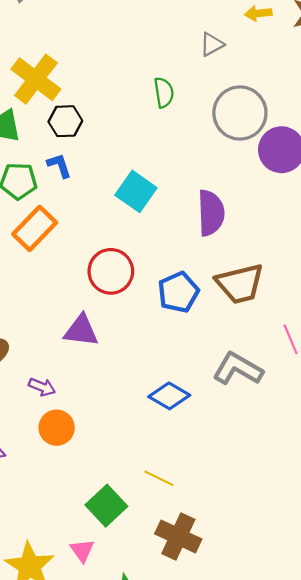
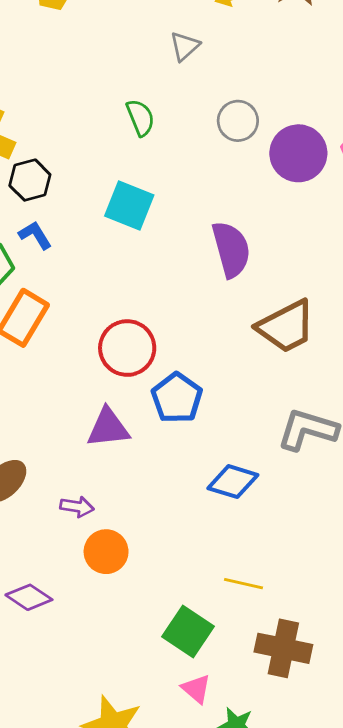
gray circle: (240, 113) -> (238, 121), size x0.6
cyan square: (136, 191) -> (129, 206), moved
blue pentagon: (178, 292) -> (177, 398), moved
pink triangle: (82, 550) -> (196, 689), moved

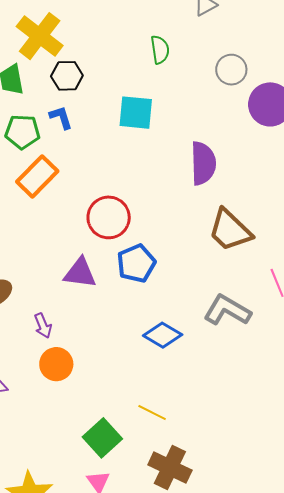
cyan square: (129, 206) -> (136, 113), turned -30
brown trapezoid: (286, 326) -> (230, 230), turned 57
purple arrow: (77, 507) -> (43, 326), turned 45

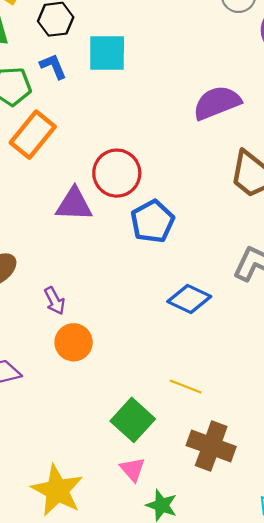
cyan square: (136, 113) -> (107, 53), moved
purple semicircle: (203, 163) -> (217, 103), turned -105
purple triangle: (80, 273) -> (74, 204), moved

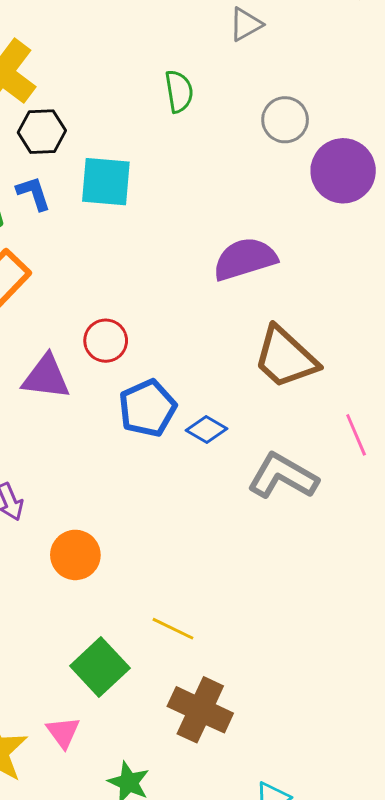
red circle: (117, 173) -> (106, 341), size x0.7
blue diamond: (189, 299) -> (206, 430), moved, size x0.7
orange circle: (74, 342) -> (75, 555), moved
pink triangle: (133, 469) -> (63, 732), moved

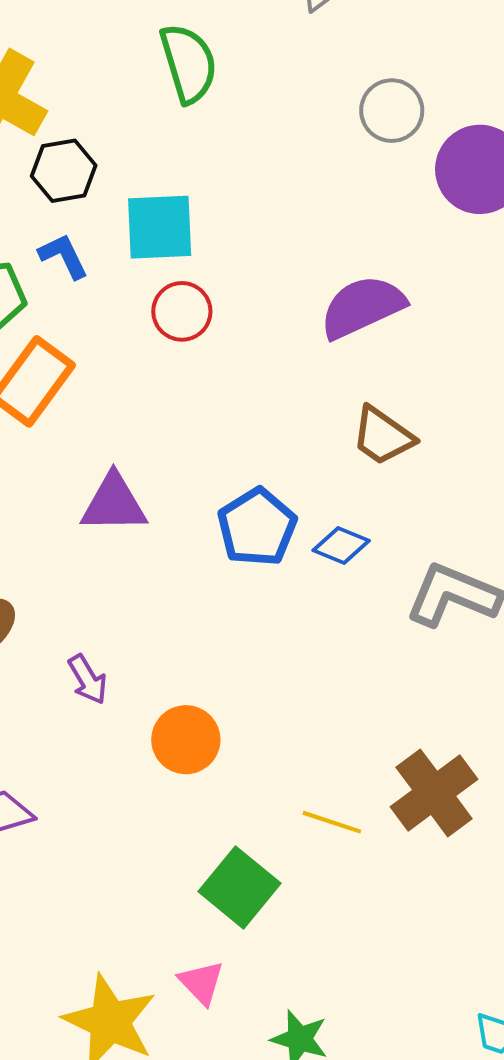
green semicircle: (179, 91) -> (188, 63), moved, size x1.4
red circle: (106, 341) -> (182, 311), moved
brown trapezoid: (285, 358) -> (383, 436), moved, size x0.7
brown cross: (200, 710) -> (434, 793), moved, turned 36

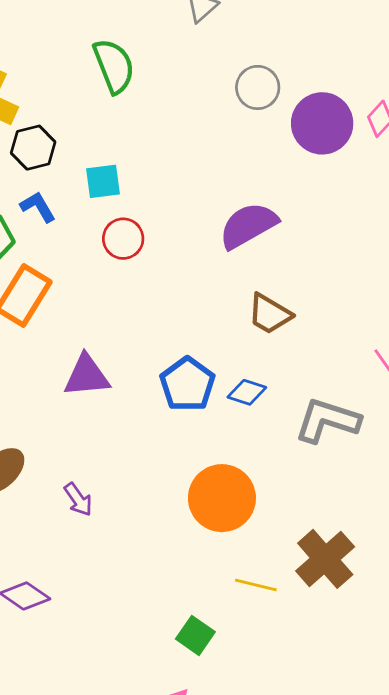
cyan square: (160, 227) -> (103, 181), size x0.7
orange circle: (186, 740) -> (222, 498), moved, size x1.4
green square: (240, 887) -> (195, 635), size x0.7

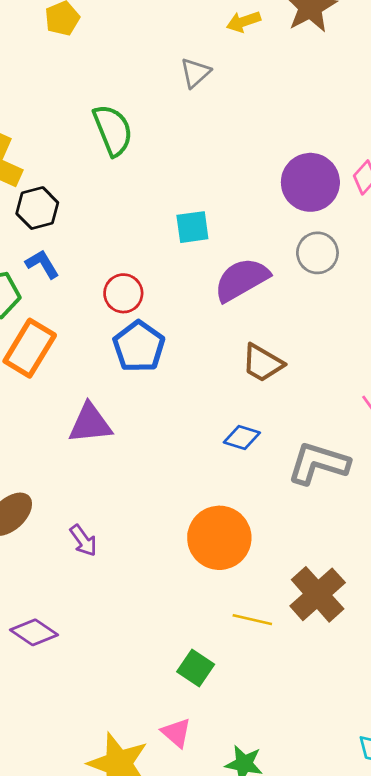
gray circle: (258, 87) -> (317, 253), moved
cyan square: (103, 181) -> (192, 227), moved
blue pentagon: (187, 384) -> (139, 347), moved

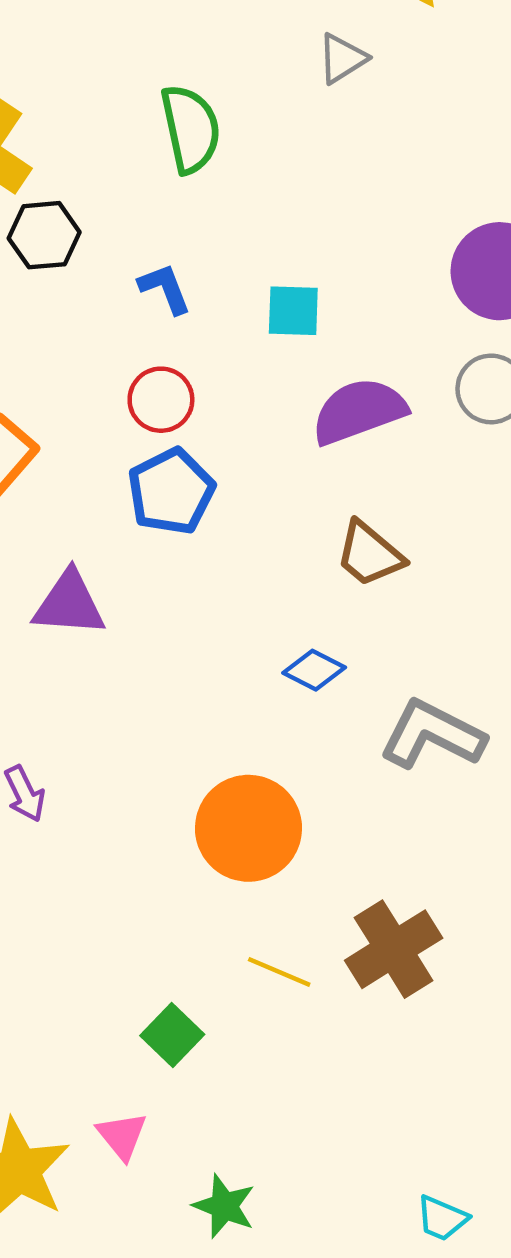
blue L-shape: (42, 264) -> (165, 288), moved

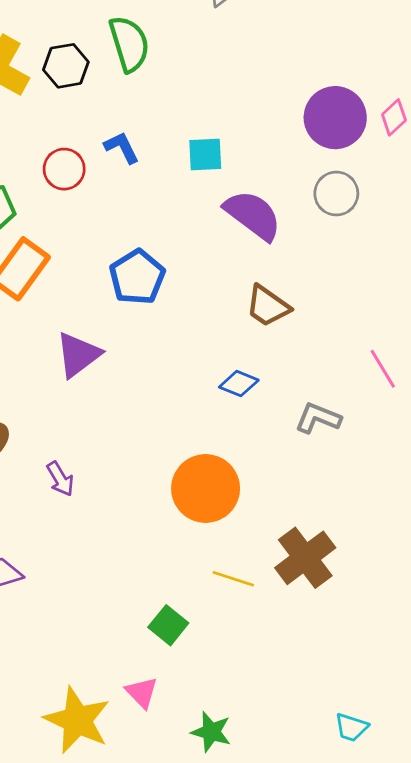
black hexagon: (44, 235) -> (66, 66), moved
red circle: (161, 400) -> (64, 169), moved
purple semicircle: (359, 411) -> (253, 215), turned 62
purple triangle: (69, 604) -> (78, 355), turned -36
gray L-shape: (432, 734) -> (318, 418), size x0.7

